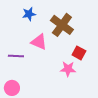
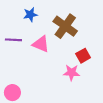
red square: (79, 53) -> (83, 56), turned 32
purple line: (16, 56) -> (13, 40), moved

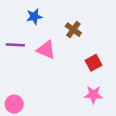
brown cross: (65, 26) -> (73, 30), size x0.6
pink star: (71, 73) -> (93, 95), moved

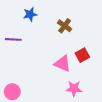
pink triangle: (46, 50) -> (62, 63), moved
pink star: (93, 95) -> (74, 89), moved

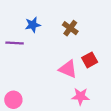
blue star: (30, 14) -> (33, 25), moved

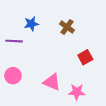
pink triangle: (68, 69) -> (52, 82), moved
pink circle: (13, 100) -> (13, 76), moved

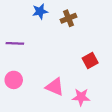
blue star: (31, 24) -> (40, 11), moved
brown cross: (67, 27) -> (69, 18), moved, turned 32

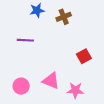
purple line: (15, 43) -> (25, 40), moved
pink circle: (14, 80) -> (21, 86), moved

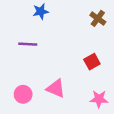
brown cross: (64, 17) -> (98, 18), moved, turned -32
pink star: (75, 90) -> (99, 99), moved

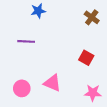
red square: (92, 62) -> (86, 58), turned -32

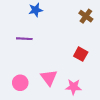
pink triangle: (52, 83) -> (49, 78), turned 30
pink star: (93, 93) -> (74, 87), moved

